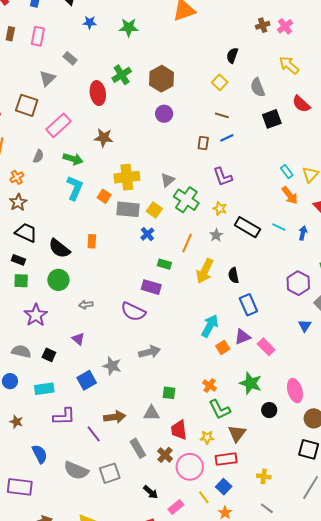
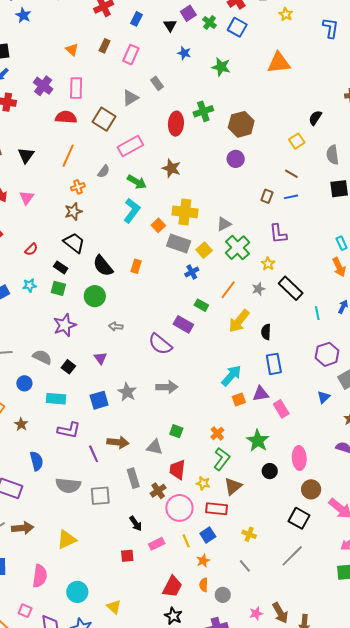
cyan line: (279, 227) -> (317, 313), moved, turned 40
green L-shape: (220, 409) -> (222, 459), turned -130
gray semicircle: (76, 470) -> (68, 485), turned -30

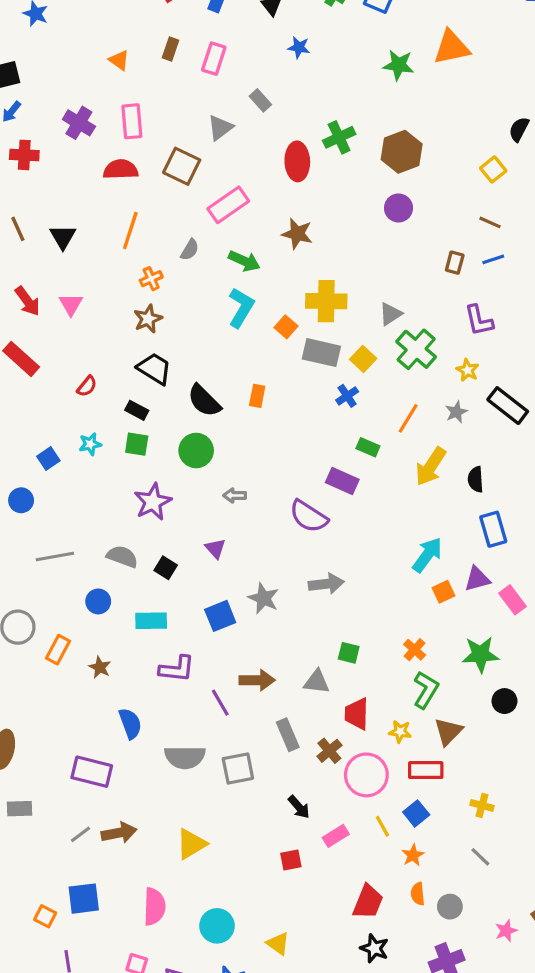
green star: (221, 67) -> (398, 65), moved
green star: (258, 441) -> (480, 654), turned -30

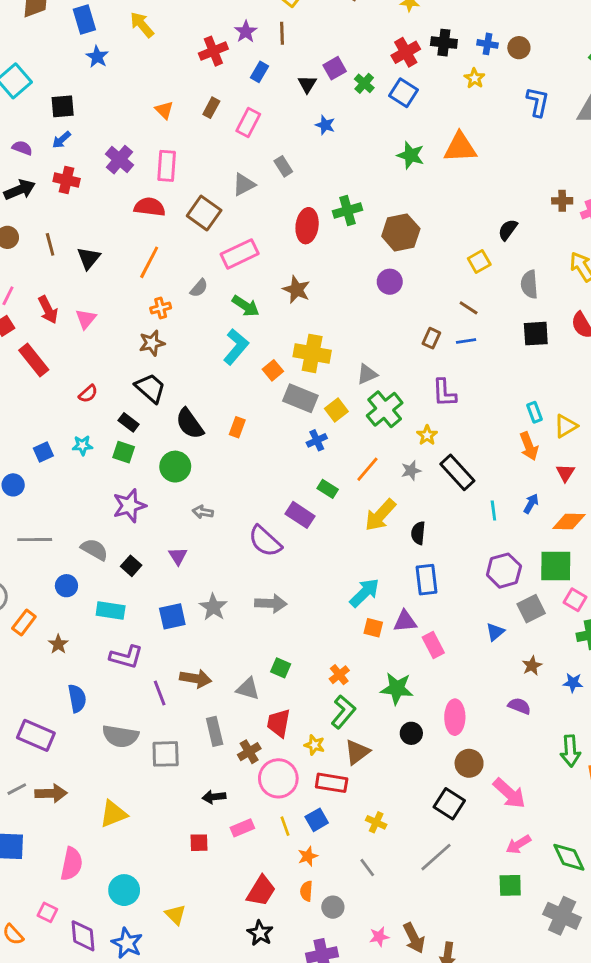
orange square: (443, 592) -> (373, 628), turned 30
black arrow: (299, 807) -> (214, 797), turned 115

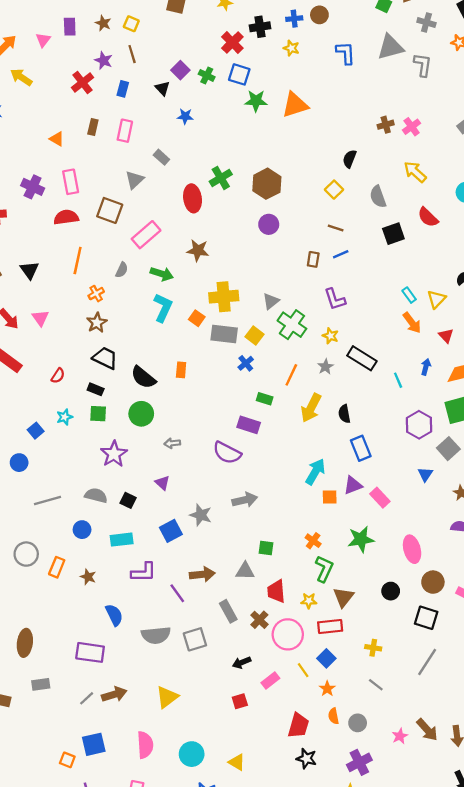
green star: (411, 155) -> (256, 101), moved
black circle: (411, 733) -> (391, 591), moved

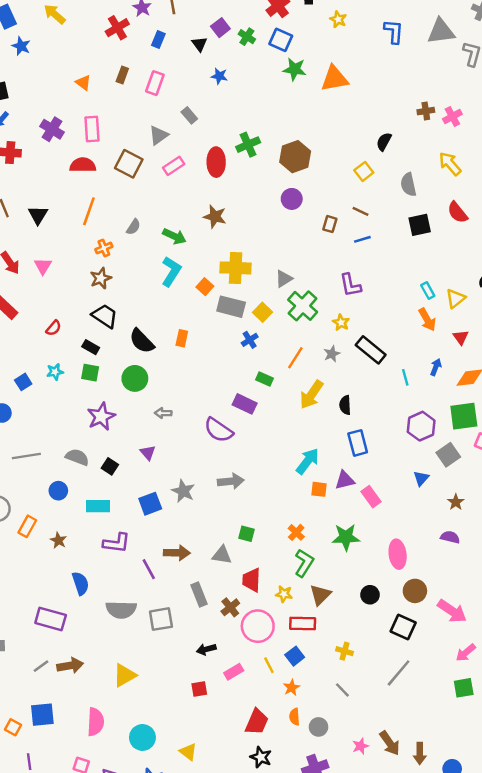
pink rectangle: (146, 235) -> (174, 166), moved, size x0.7
brown rectangle: (313, 259) -> (330, 224), moved

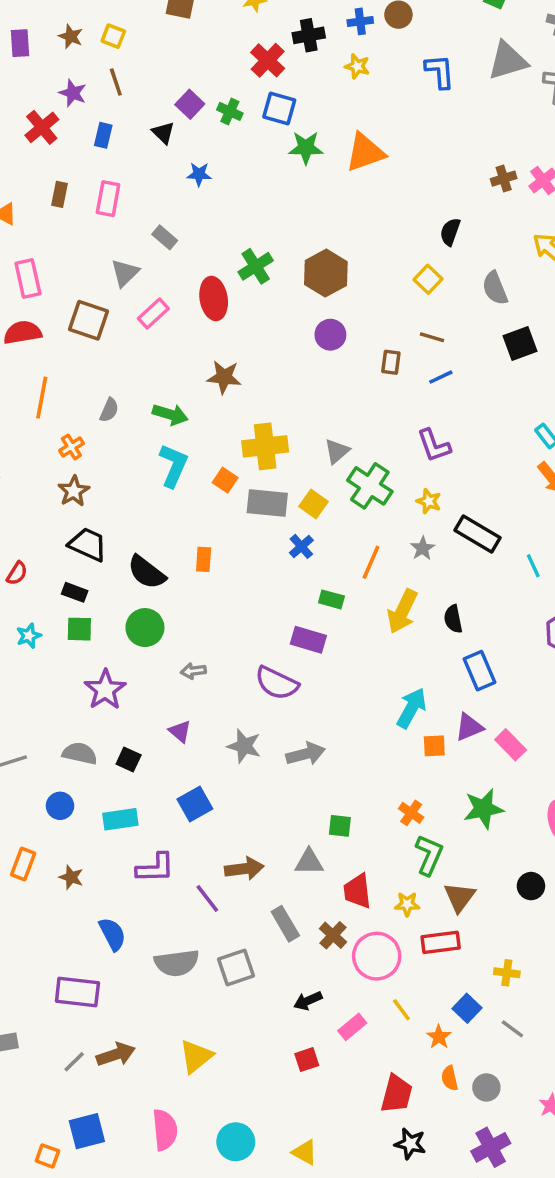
gray star: (183, 491) -> (244, 746), moved
blue square: (295, 656) -> (467, 1008), moved

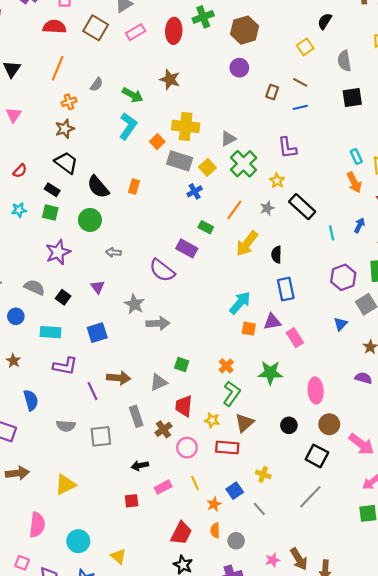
gray arrow: (306, 754) -> (158, 323), moved
gray triangle: (309, 862) -> (159, 382), turned -36
pink circle: (377, 956) -> (187, 448), size x0.7
gray semicircle: (177, 963) -> (66, 426), size x0.7

